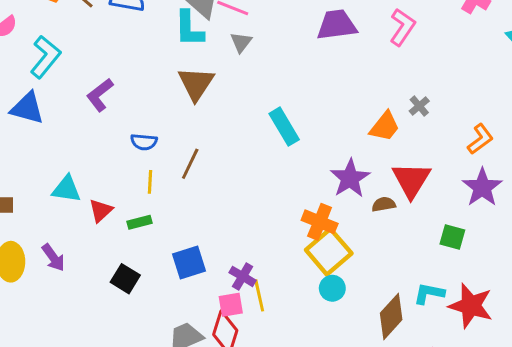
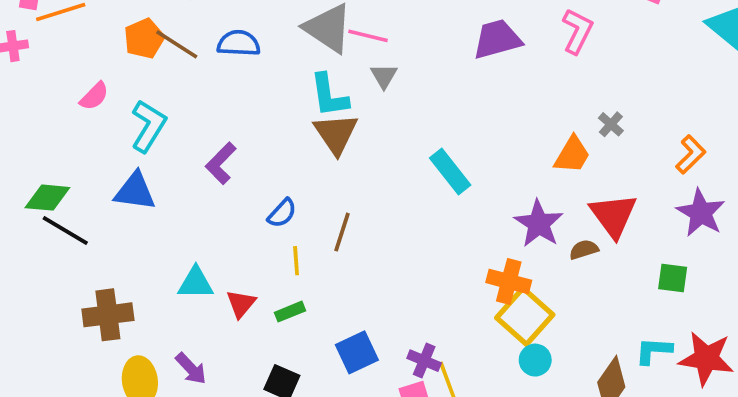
cyan L-shape: (189, 29) -> (329, 95), moved
blue semicircle: (144, 142) -> (282, 213), turned -45

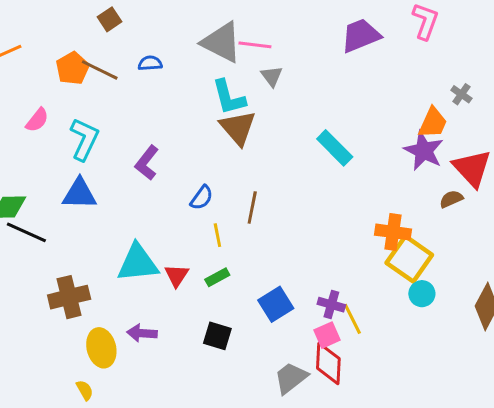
blue semicircle: (239, 43) -> (150, 63), size x0.7
purple star: (539, 224) -> (424, 151), moved
cyan triangle: (196, 283) -> (138, 263), size x1.4
purple arrow: (191, 369) -> (142, 333), turned 144

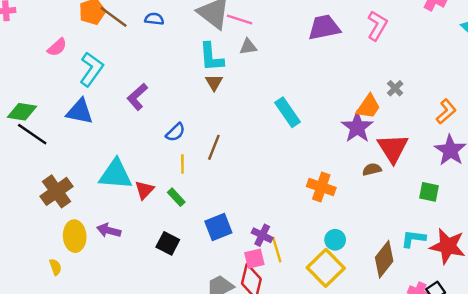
gray triangle: (272, 76) -> (248, 47), turned 48
brown triangle: (238, 128) -> (214, 82), size x0.6
yellow square: (409, 259) -> (326, 268), moved
green rectangle: (217, 277) -> (176, 197), turned 66
brown cross: (69, 297) -> (57, 191), turned -32

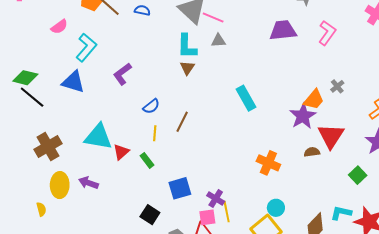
green square: (429, 192) -> (358, 175), turned 30
black square: (168, 243) -> (150, 215), moved

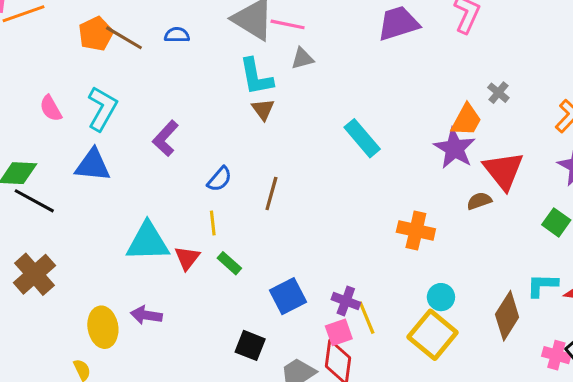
pink semicircle: (59, 27) -> (51, 108), moved, turned 108
yellow line: (155, 133) -> (213, 223), moved
brown cross: (48, 146) -> (34, 274), moved

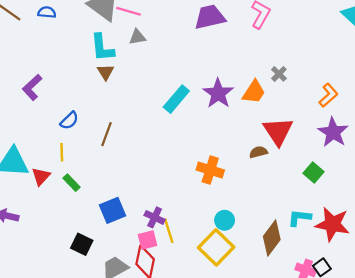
cyan rectangle: (362, 138) -> (176, 99), turned 76
purple star: (455, 148) -> (218, 93), moved

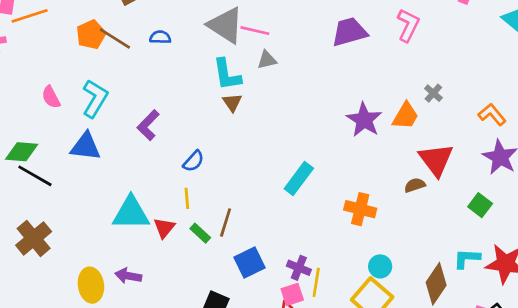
orange L-shape: (328, 95) -> (492, 114), turned -85
cyan rectangle: (176, 99) -> (299, 178), moved
brown line: (106, 134) -> (226, 222), moved
yellow line: (169, 231) -> (316, 282), turned 30

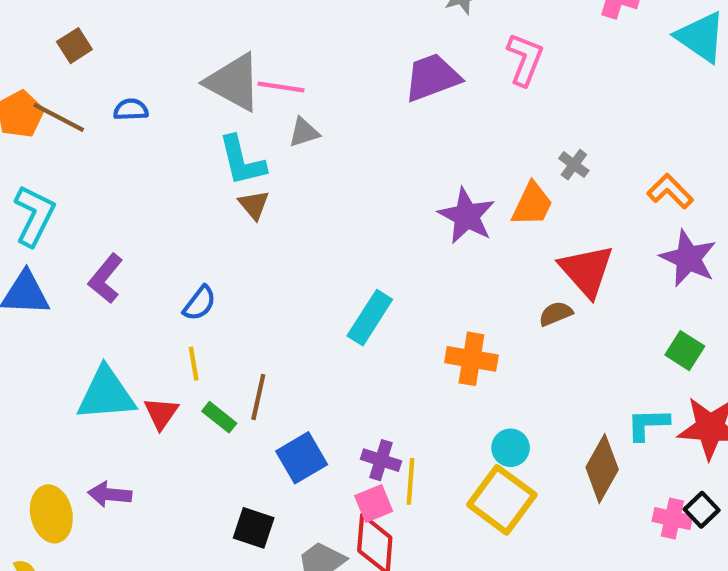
purple L-shape: (148, 125) -> (106, 278), moved
green square: (480, 205) -> (685, 351), moved

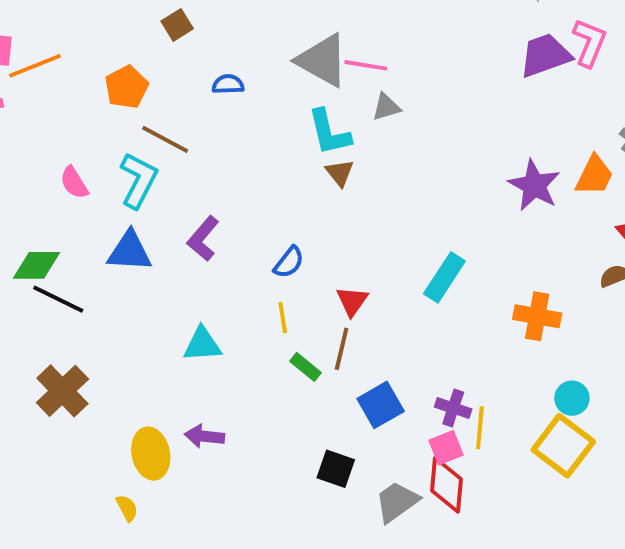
purple trapezoid: (432, 77) -> (545, 55), moved
brown line: (59, 117) -> (165, 139), moved
cyan triangle: (106, 394) -> (202, 344), size x0.7
red triangle: (161, 413) -> (352, 301), moved

